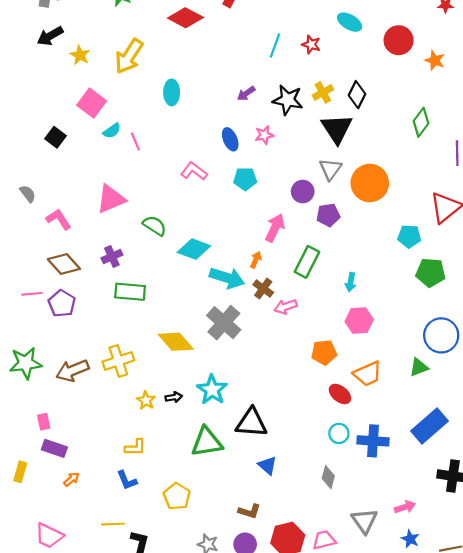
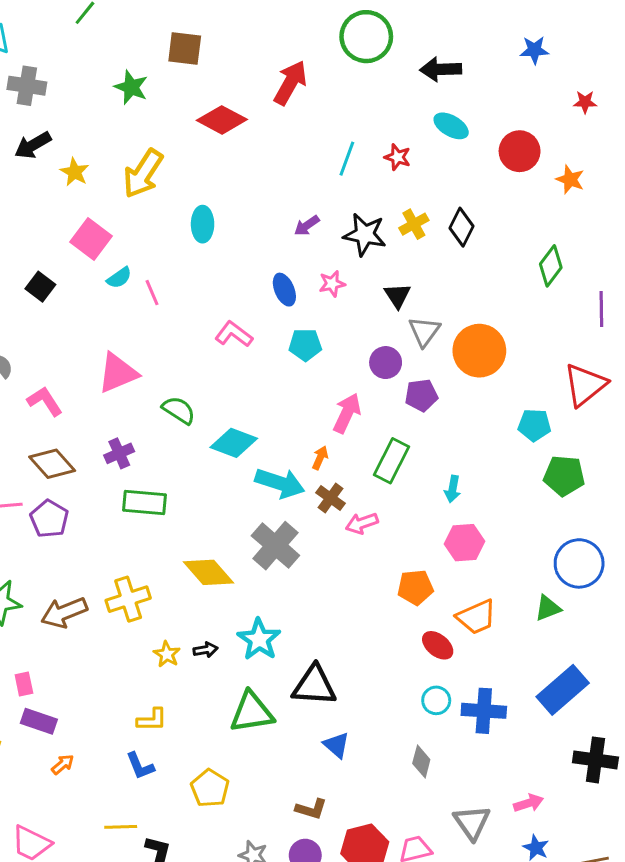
black triangle: (337, 129) -> (397, 296), moved, size x0.6

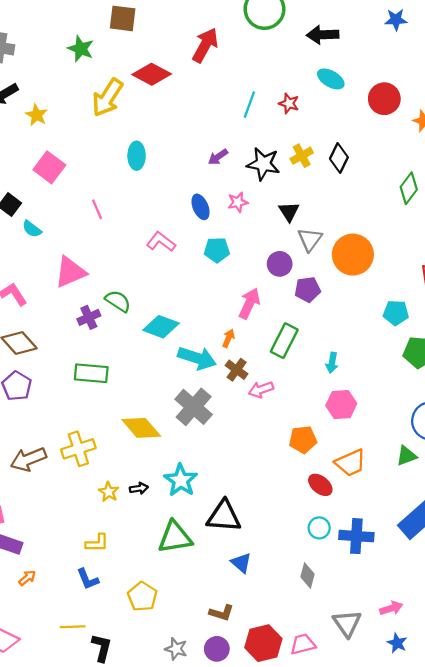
yellow arrow: (143, 174) -> (107, 98), moved
cyan semicircle: (119, 278) -> (32, 229), moved, turned 72
purple cross: (119, 453) -> (89, 317), moved

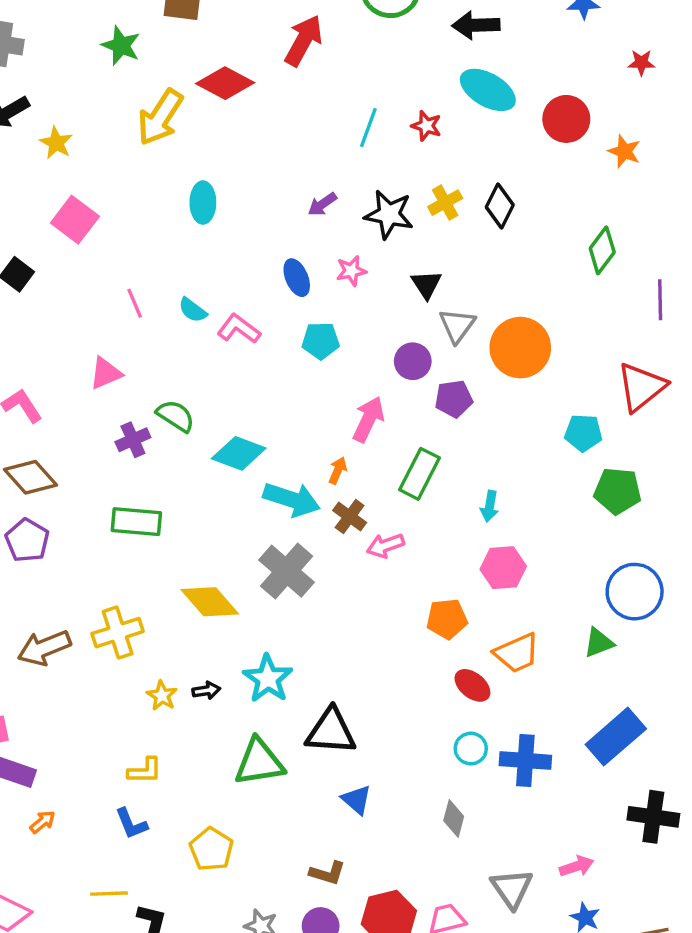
cyan ellipse: (331, 79) -> (488, 90), size x1.4
pink line: (97, 209) -> (135, 303), moved
cyan semicircle: (32, 229) -> (193, 310), moved
pink triangle: (70, 272) -> (106, 373), size x0.7

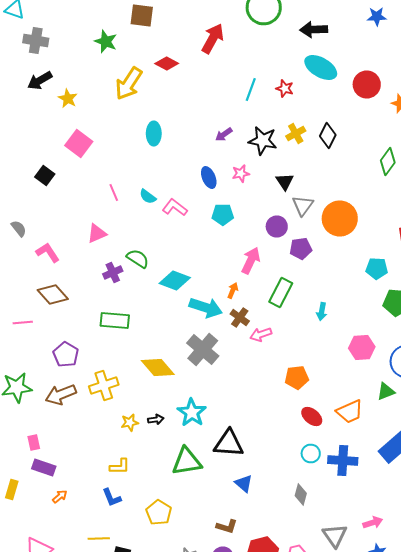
red diamond: (225, 83) -> (167, 64), size x0.7
purple pentagon: (27, 540) -> (66, 354), moved
pink hexagon: (503, 568) -> (362, 348), moved
orange trapezoid: (517, 653) -> (350, 412), moved
yellow star: (162, 696) -> (130, 422), turned 30

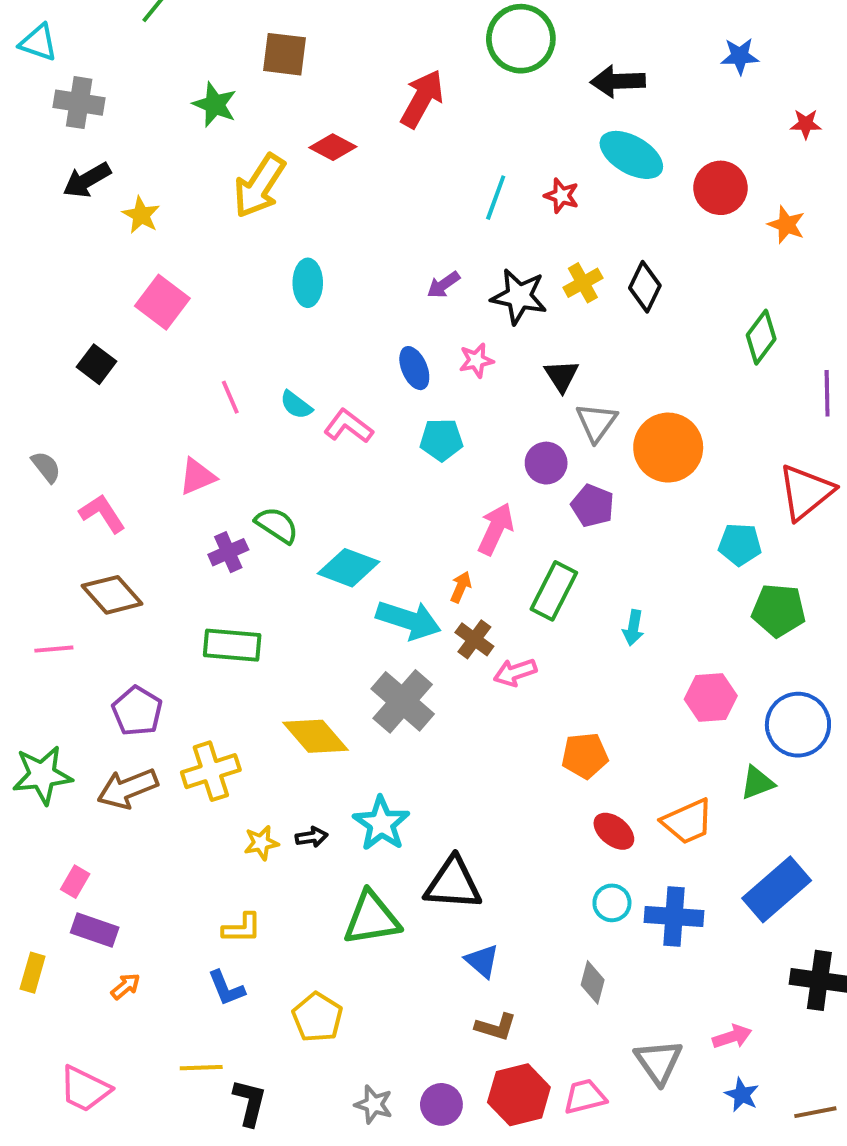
purple pentagon: (301, 248) -> (593, 506), turned 30
pink rectangle: (34, 442) -> (75, 882), turned 42
brown L-shape: (227, 526) -> (496, 1027), moved

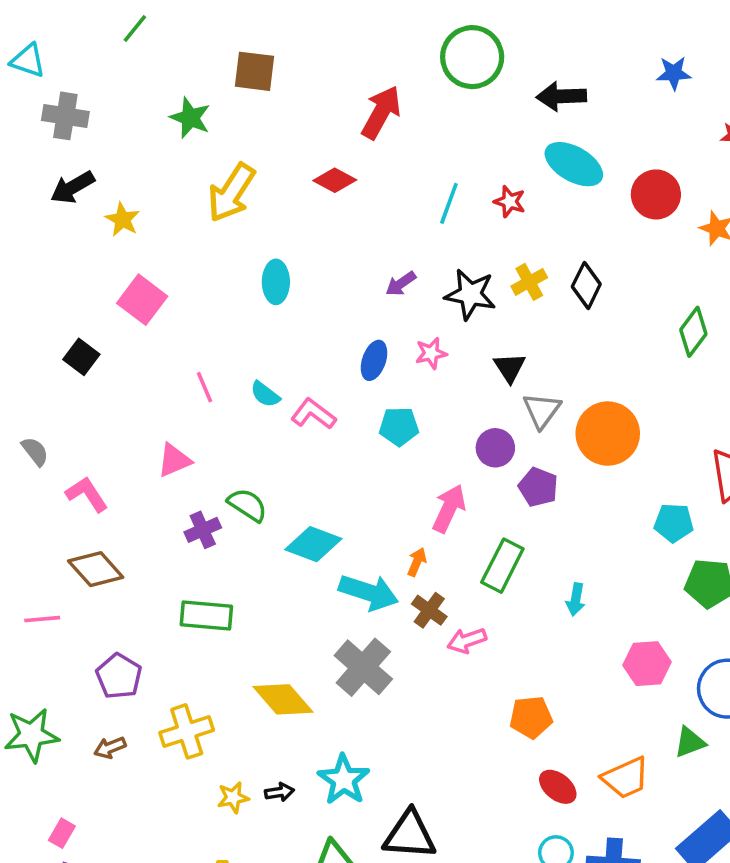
red diamond: (333, 147) -> (335, 180), moved
blue ellipse: (414, 368) -> (374, 360), turned 42
brown arrow: (128, 789) -> (110, 748), size x0.6

